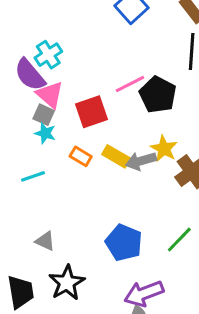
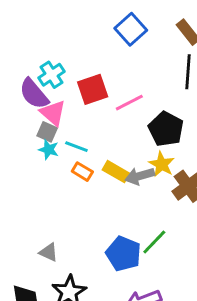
black pentagon: (158, 95) -> (166, 129), moved
red square: (91, 112) -> (93, 89), moved
cyan line: (33, 176) -> (76, 147), moved, turned 40
green line: (179, 240) -> (154, 242), moved

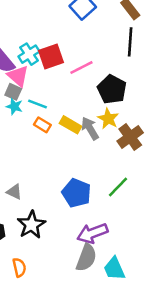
cyan cross: (52, 75) -> (29, 54), moved
gray arrow: (140, 176) -> (90, 128), turned 75
green line: (154, 242) -> (118, 187), moved

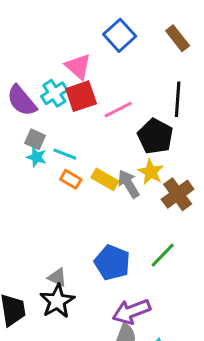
black line: (130, 42) -> (178, 99), moved
pink triangle: (18, 76) -> (78, 67), moved
gray triangle: (14, 192) -> (57, 277), moved

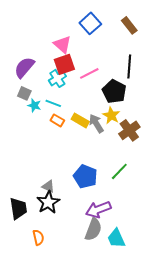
cyan cross: (54, 93) -> (57, 78), moved
purple semicircle: (22, 101) -> (24, 67), turned 80
gray square: (35, 139) -> (24, 93), moved

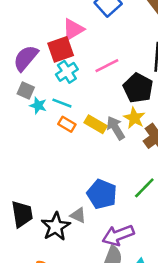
pink triangle: (62, 44) -> (73, 29), turned 48
red square: (64, 64) -> (61, 49), moved
gray triangle: (48, 186) -> (78, 215), moved
black trapezoid: (18, 208) -> (22, 214), moved

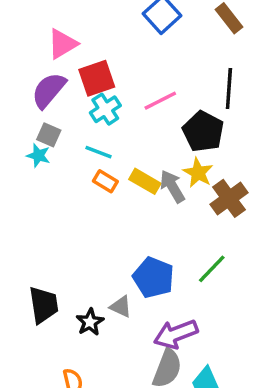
pink triangle: (73, 29) -> (62, 44), moved
cyan star: (38, 106) -> (38, 156), moved
black star: (56, 227) -> (90, 322), size x0.7

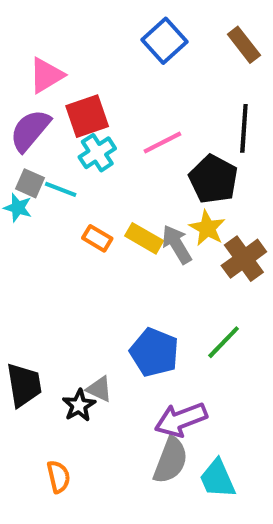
cyan line: (98, 152) -> (61, 189), moved
gray triangle: (121, 307) -> (99, 389), moved

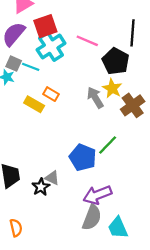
pink line: (162, 143) -> (87, 41), turned 50
cyan cross: (97, 153) -> (51, 47), size x1.4
yellow rectangle: (144, 238) -> (34, 104), moved
green line: (224, 342) -> (108, 145), moved
orange semicircle: (59, 477) -> (16, 228), moved

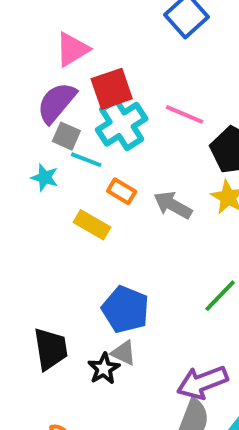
gray square: (14, 64) -> (66, 136), moved
orange rectangle: (51, 94) -> (122, 191), moved
gray arrow: (95, 97) -> (173, 205), moved, turned -30
blue pentagon: (83, 158) -> (125, 309), moved

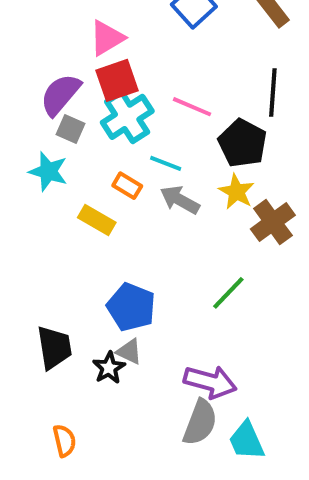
pink triangle: (72, 49) -> (107, 38), moved
cyan line: (86, 160) -> (166, 163), moved
cyan star: (45, 177) -> (48, 171), size x1.4
purple arrow: (202, 382) -> (210, 382), turned -144

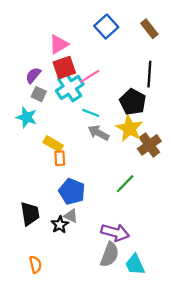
purple semicircle: (60, 95) -> (33, 75), size x0.7
pink line: (192, 107) -> (90, 76), moved, turned -55
orange rectangle: (127, 186) -> (60, 158), moved, turned 56
yellow star: (236, 192) -> (129, 128), size x1.4

